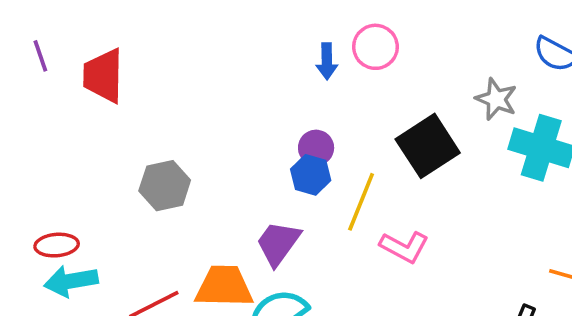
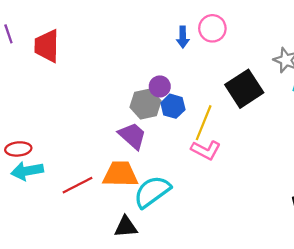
purple circle: (316, 148) -> (160, 86), moved
gray hexagon: (165, 186) -> (145, 104), moved
purple trapezoid: (278, 243) -> (132, 136), moved, turned 96
pink L-shape: (404, 247) -> (206, 150), moved

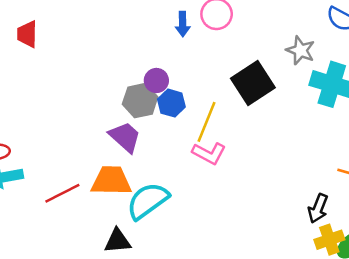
red trapezoid: (47, 46) -> (27, 34), size x0.7

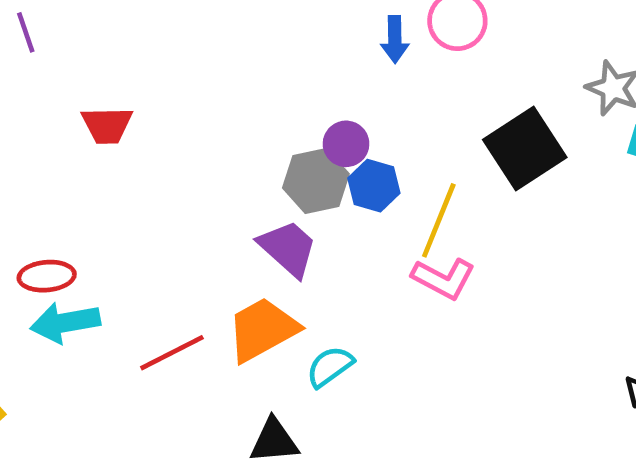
red trapezoid: (27, 34) -> (107, 125), moved, turned -92
orange trapezoid: (111, 181) -> (262, 329), turned -30
cyan semicircle: (148, 201) -> (330, 367), size x0.6

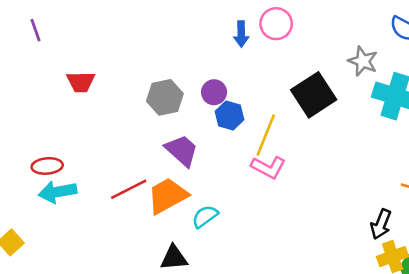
gray hexagon: (316, 181) -> (165, 97), moved
red line: (172, 353) -> (129, 189), moved

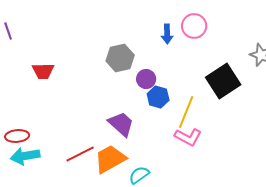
gray hexagon: (165, 97) -> (120, 58), moved

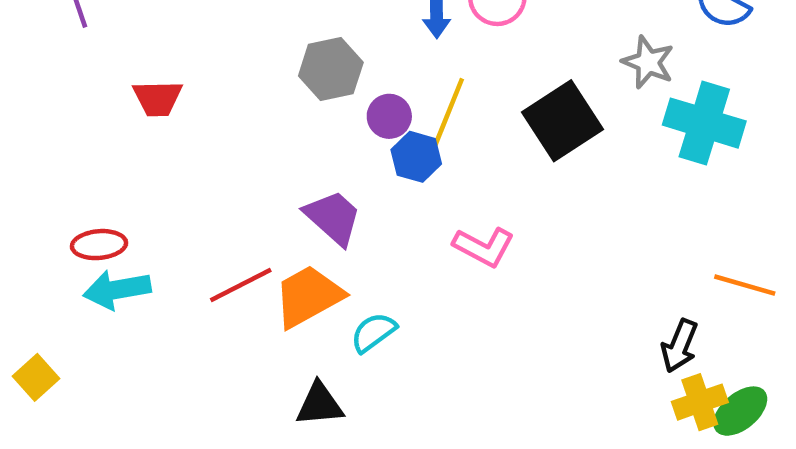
yellow line: (186, 112) -> (448, 114), moved

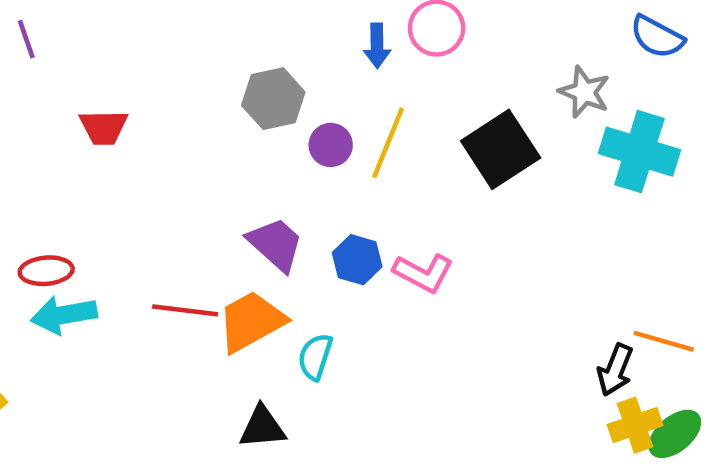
blue hexagon: (416, 157) -> (357, 260), moved
red line: (241, 285) -> (185, 310), turned 34
orange line: (745, 285) -> (664, 341), moved
cyan semicircle: (374, 332) -> (315, 357), turned -36

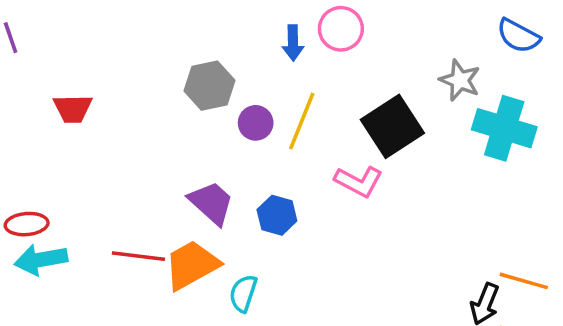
pink L-shape: (423, 273) -> (359, 181), moved

